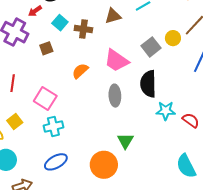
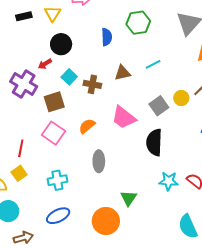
brown square: (46, 48) -> (54, 102), size x1.5
red line: (13, 83) -> (21, 148), moved
gray ellipse: (115, 96) -> (99, 161), moved
pink square: (45, 99) -> (54, 133), moved
cyan star: (166, 111) -> (169, 181), moved

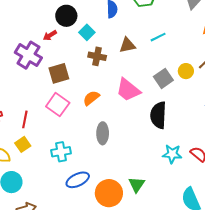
cyan square: (69, 77) -> (87, 32), moved
green triangle: (129, 198) -> (137, 185), moved
blue ellipse: (58, 216) -> (78, 180), moved

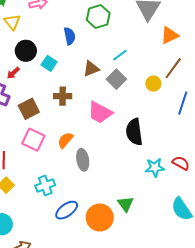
brown cross: (97, 56) -> (63, 96), moved
gray square: (163, 78) -> (116, 79), moved
orange semicircle: (91, 98) -> (65, 140), moved

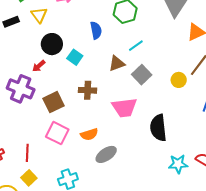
cyan line: (120, 55) -> (136, 46), moved
pink trapezoid: (100, 112) -> (124, 108), turned -36
orange semicircle: (65, 140) -> (89, 134), turned -150
gray ellipse: (83, 160) -> (106, 154), turned 65

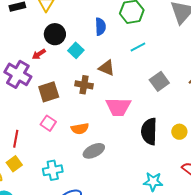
brown triangle: (117, 64) -> (107, 68), moved, turned 36
gray square: (142, 75) -> (159, 81), moved
yellow circle: (179, 80) -> (179, 132), moved
pink square: (57, 133) -> (48, 123), size x0.7
cyan star: (178, 164) -> (153, 182), moved

